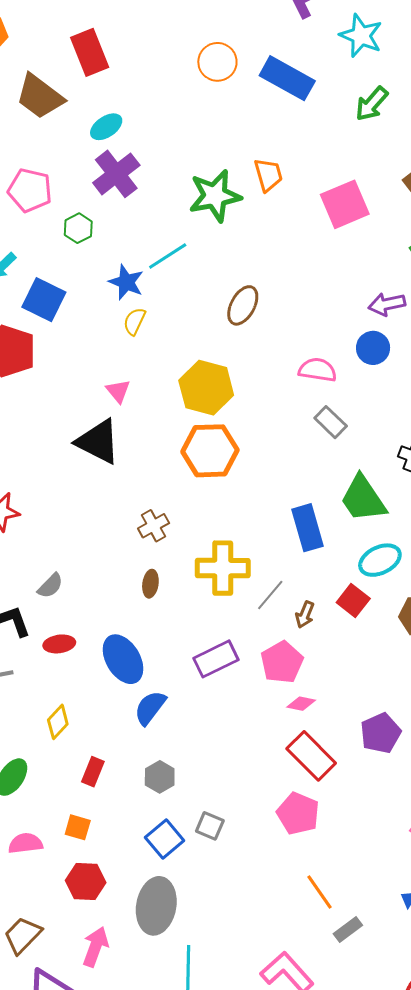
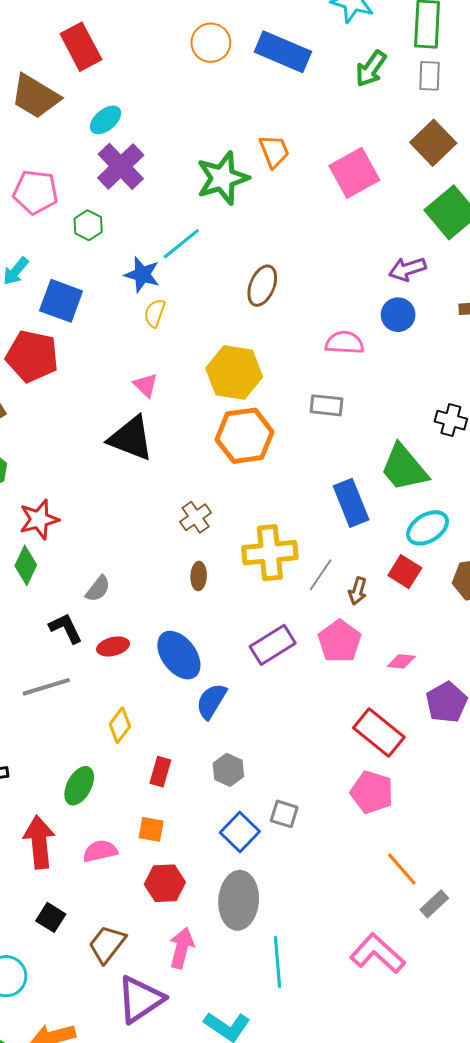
gray rectangle: (331, 422) -> (326, 405), moved, turned -32
pink diamond: (301, 704) -> (401, 661), moved

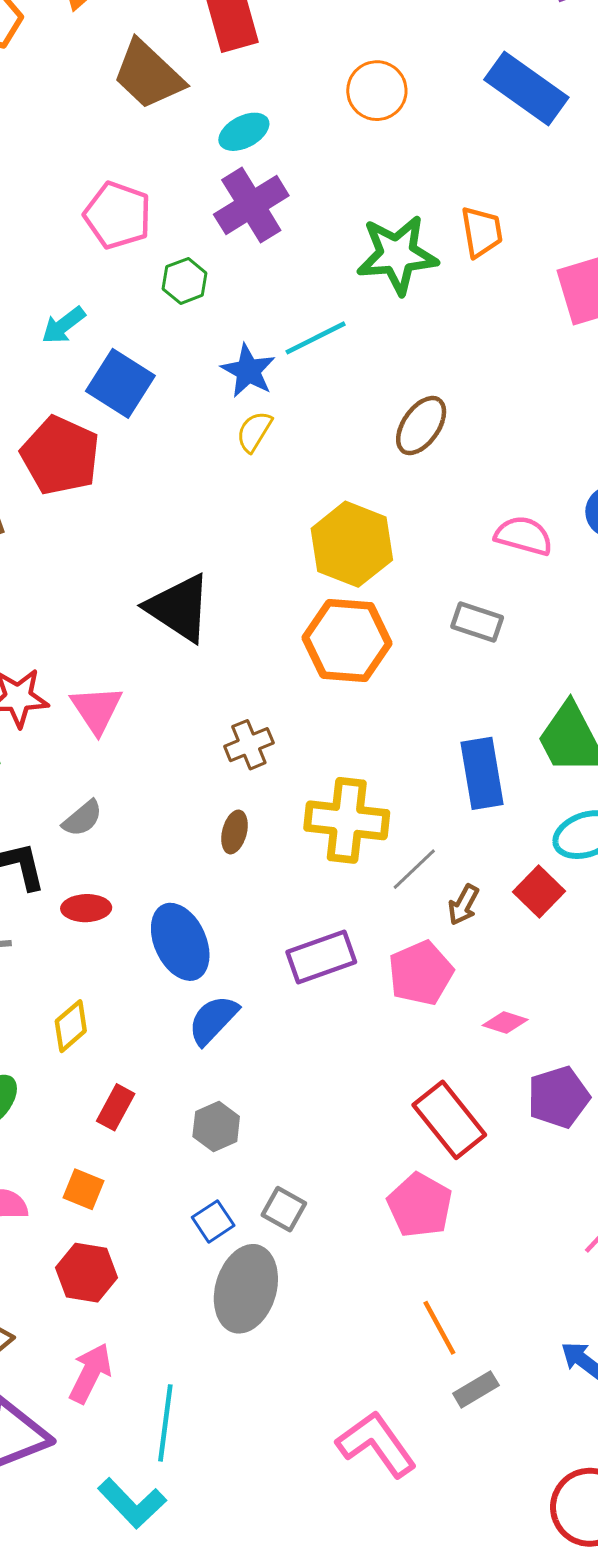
orange circle: (211, 43) -> (377, 91), moved
pink triangle: (146, 385) -> (97, 709), moved, size x1.4
blue square: (240, 832) -> (213, 1221), size x0.7
gray ellipse: (239, 900) -> (246, 1289), moved
cyan line: (277, 962) -> (165, 1423), moved

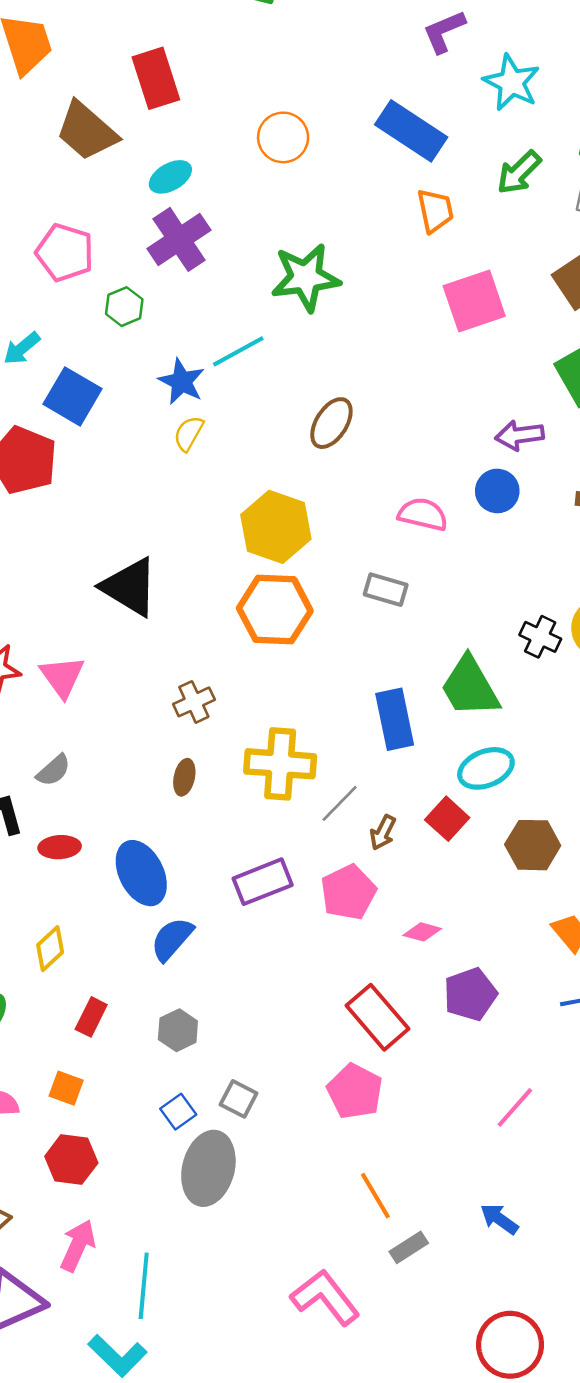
orange trapezoid: (482, 232) -> (435, 211), moved

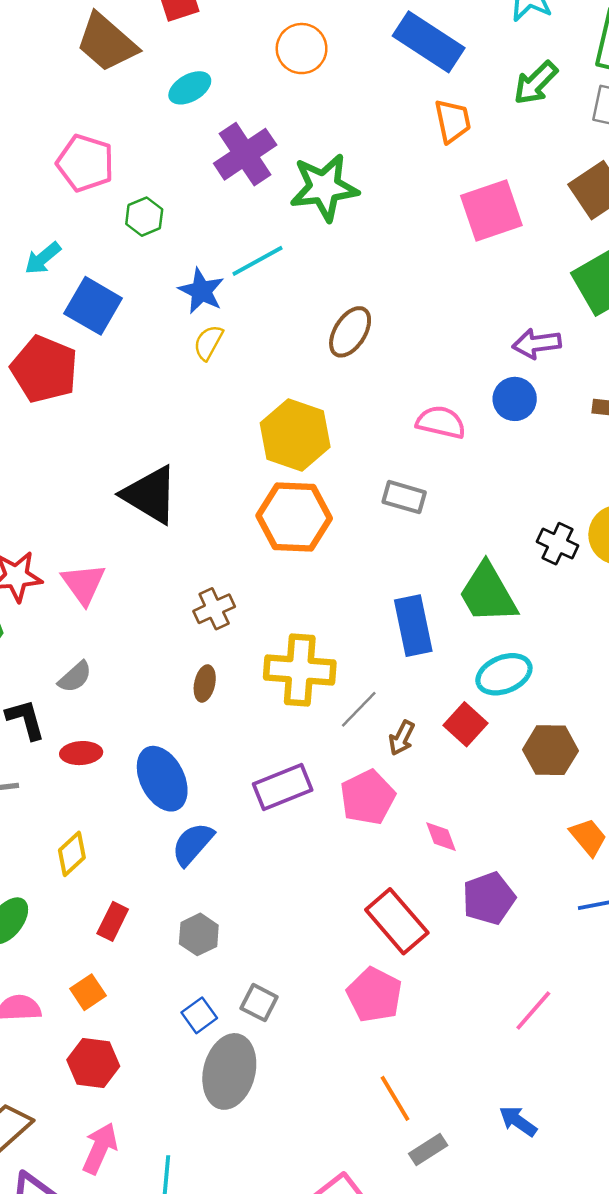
purple cross: (179, 239) -> (245, 154), moved
pink diamond: (422, 932) -> (441, 837), turned 54
orange square: (66, 1088) -> (88, 992), turned 36

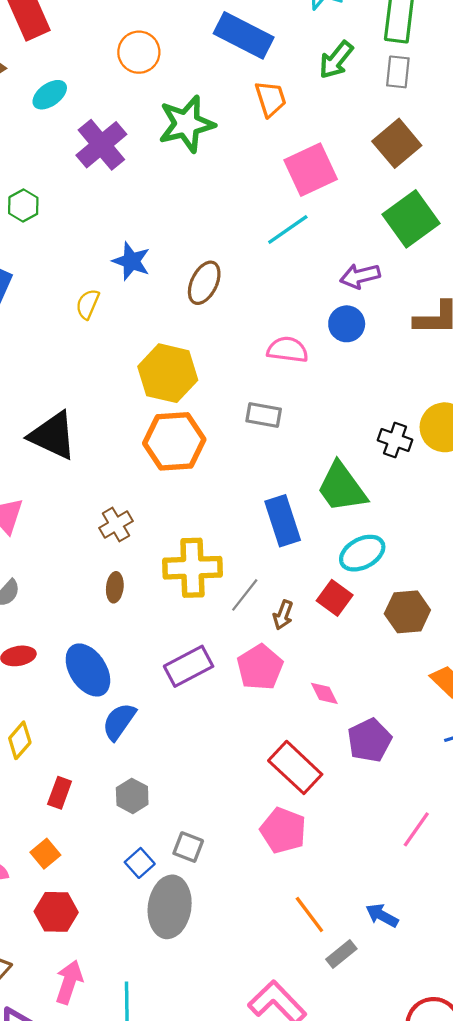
green star: (324, 187) -> (187, 124), moved
cyan line: (257, 261) -> (288, 230), moved
blue star: (201, 291) -> (131, 261), moved
blue arrow: (518, 1121) -> (382, 915), moved

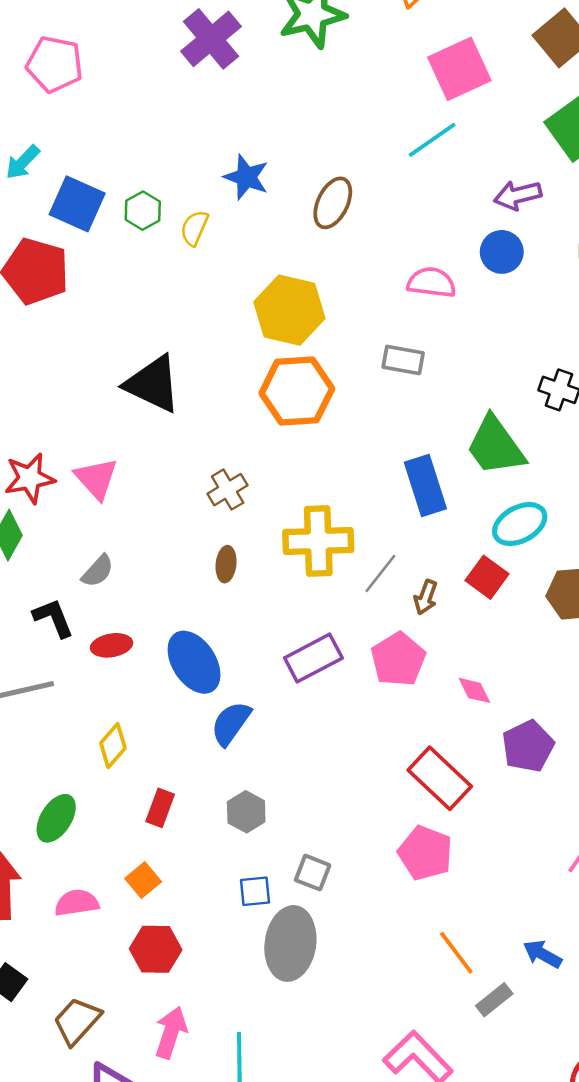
green hexagon: (23, 206) -> (143, 211), moved
blue square: (140, 863) -> (255, 891), turned 36

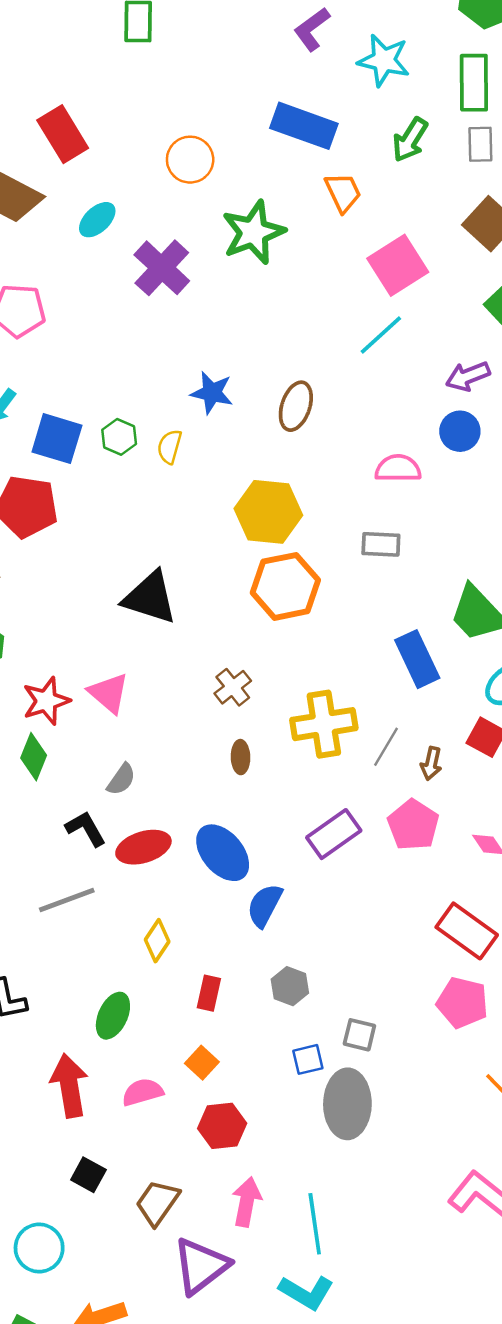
red ellipse: (112, 645) -> (143, 847), size x1.4

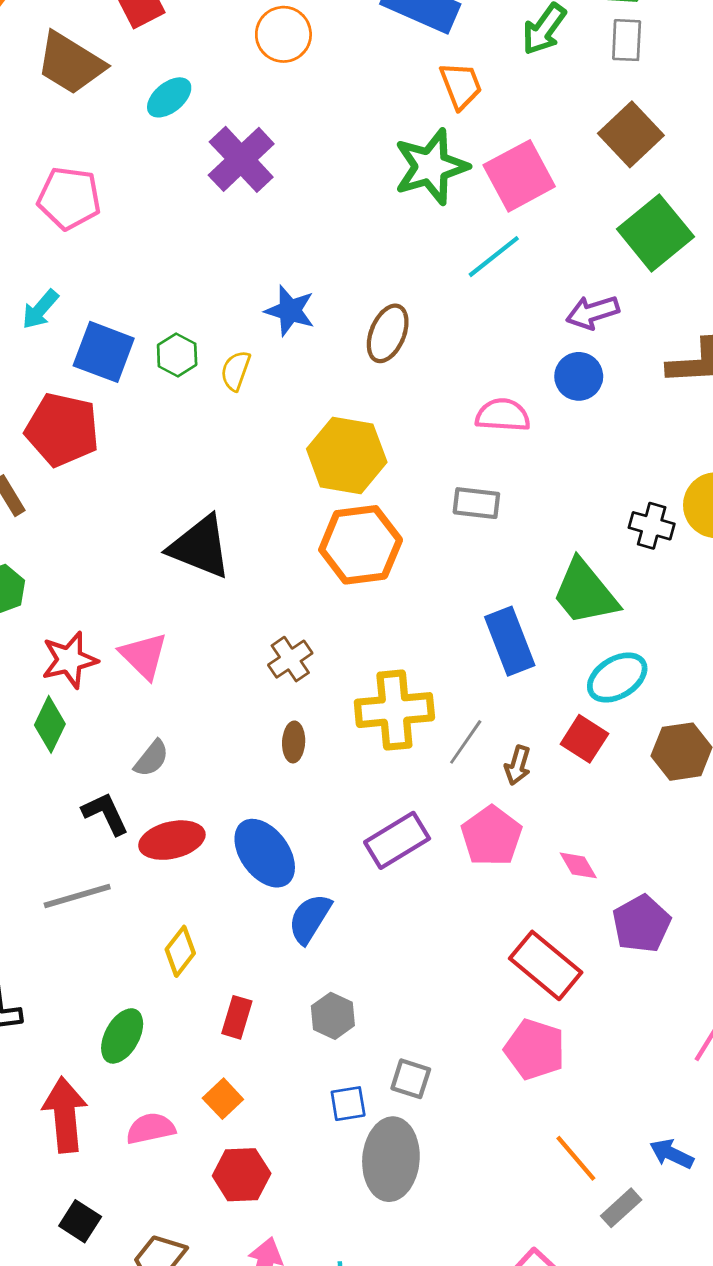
green star: (253, 232) -> (431, 167), moved

